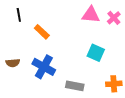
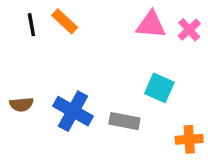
orange rectangle: (42, 32) -> (65, 21), moved
gray rectangle: (75, 86) -> (124, 121), moved

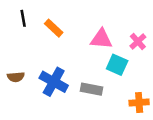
orange rectangle: (65, 21) -> (54, 28), moved
pink triangle: (151, 25) -> (101, 39), moved
pink cross: (189, 30) -> (138, 41), moved

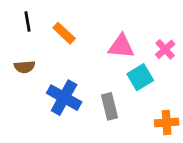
cyan square: (117, 65) -> (140, 77), turned 35
brown semicircle: (16, 77) -> (25, 67), moved
gray rectangle: (91, 89) -> (109, 106), turned 65

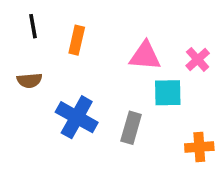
orange rectangle: (64, 33) -> (77, 40), turned 60
cyan square: (140, 77) -> (168, 93), turned 30
gray rectangle: (109, 106) -> (131, 128), turned 30

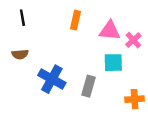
orange rectangle: (77, 40) -> (76, 20), moved
pink triangle: (145, 56) -> (110, 31), moved

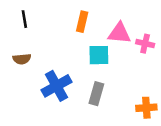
pink cross: (133, 40) -> (145, 44), turned -35
cyan square: (113, 63) -> (99, 55), moved
blue cross: (52, 79) -> (56, 86), turned 32

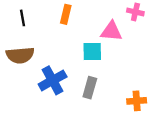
orange rectangle: (82, 22) -> (66, 14), moved
pink cross: (145, 44) -> (135, 12), moved
brown semicircle: (22, 59) -> (20, 55), size x1.6

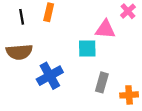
pink cross: (135, 12) -> (128, 11), turned 35
orange rectangle: (66, 14) -> (49, 12), moved
gray rectangle: (90, 88) -> (102, 82), moved

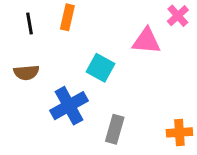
cyan square: (87, 49) -> (101, 68), moved, turned 30
brown semicircle: (19, 52) -> (26, 72), size x0.7
gray rectangle: (102, 82) -> (115, 129), moved

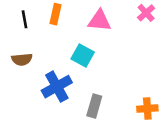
pink triangle: (146, 41) -> (99, 21), moved

